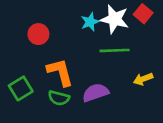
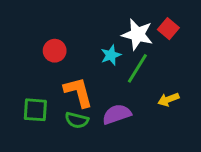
cyan star: (90, 22) -> (111, 55), moved
green line: (115, 50) -> (137, 68), turned -56
green square: (21, 88) -> (35, 110), turned 35

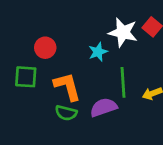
green line: (137, 68) -> (123, 82), moved, turned -36
green square: (35, 110) -> (26, 77), moved

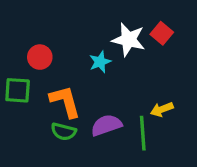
green line: (123, 82) -> (143, 133), moved

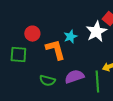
white star: (129, 40) -> (96, 32), moved, turned 30
orange L-shape: (65, 101) -> (55, 50), moved

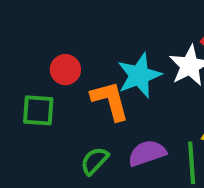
cyan star: (70, 37) -> (139, 75), size x1.6
green semicircle: (47, 81) -> (95, 161), turned 119

